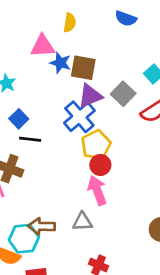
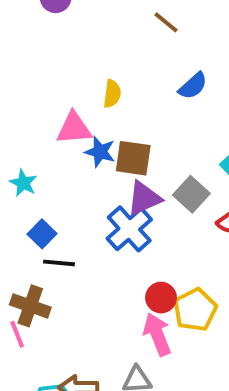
blue semicircle: (126, 19) -> (193, 86), turned -60
yellow pentagon: (96, 145) -> (195, 310), moved

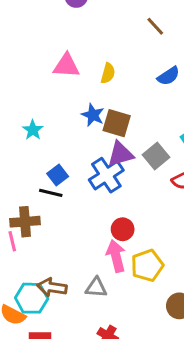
pink triangle: (74, 128) -> (66, 66), moved
blue square: (42, 234) -> (58, 175), moved
brown cross: (30, 306) -> (25, 222), turned -32
yellow pentagon: (195, 310) -> (147, 265), moved

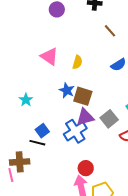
pink triangle: (66, 66) -> (49, 57), turned 30

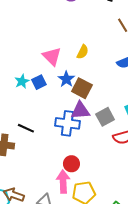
pink triangle: (49, 57) -> (52, 56), moved
blue square: (42, 131) -> (39, 82), moved
blue cross: (75, 131) -> (67, 123), turned 30

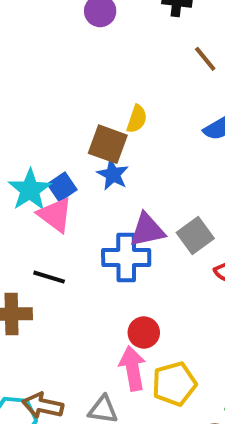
pink triangle: (52, 56) -> (55, 215), moved
cyan star: (22, 81) -> (30, 190), size x1.5
brown square: (82, 88) -> (108, 144), moved

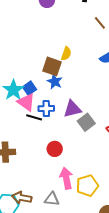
gray square: (195, 236) -> (86, 122), moved
blue cross: (126, 257) -> (46, 109), moved, size x0.7
black line: (49, 277) -> (34, 117), moved
red circle: (144, 333) -> (55, 149), moved

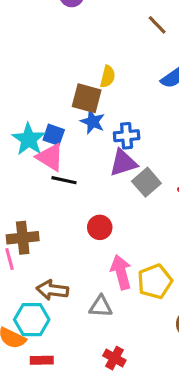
blue square: (29, 88) -> (54, 135), turned -32
blue cross: (46, 109) -> (127, 136), moved
brown arrow: (22, 198) -> (52, 290), moved

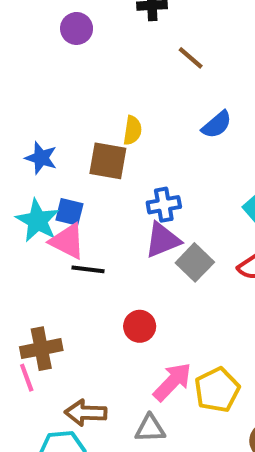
blue star: (93, 122) -> (41, 158), moved
pink arrow: (121, 272) -> (172, 382), turned 64

